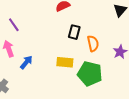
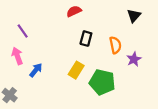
orange semicircle: (93, 43) -> (115, 45), moved
yellow rectangle: (65, 62) -> (76, 70), turned -63

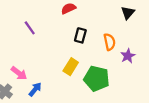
purple line: (23, 31) -> (30, 28), moved
pink arrow: (17, 56) -> (19, 73), moved, turned 147
blue arrow: (36, 70) -> (35, 89), moved

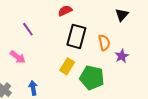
black rectangle: (80, 35) -> (76, 36), size x1.6
pink arrow: (19, 73) -> (18, 57), moved
blue arrow: (35, 89) -> (33, 88), turned -48

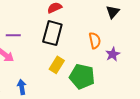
purple line: (28, 29) -> (13, 35), moved, turned -56
black rectangle: (76, 36) -> (52, 33), moved

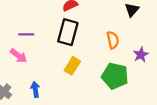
purple star: (113, 54) -> (141, 55), moved
green pentagon: (82, 76) -> (115, 76), moved

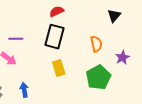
yellow rectangle: (72, 66) -> (59, 68), turned -49
green pentagon: (115, 76) -> (98, 77), turned 30

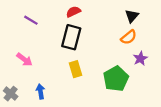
purple line: (16, 39) -> (31, 20), moved, turned 32
orange semicircle: (96, 44) -> (129, 37), moved, turned 63

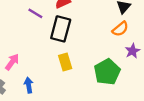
purple line: (31, 20) -> (35, 13), moved
pink arrow: (24, 60) -> (12, 62), moved, turned -91

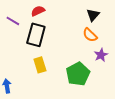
orange semicircle: (120, 29) -> (90, 35), turned 84

